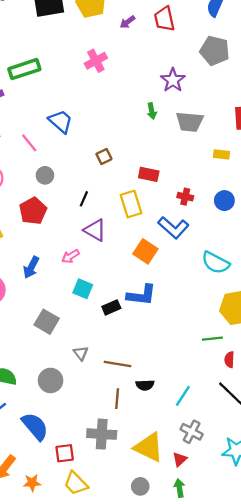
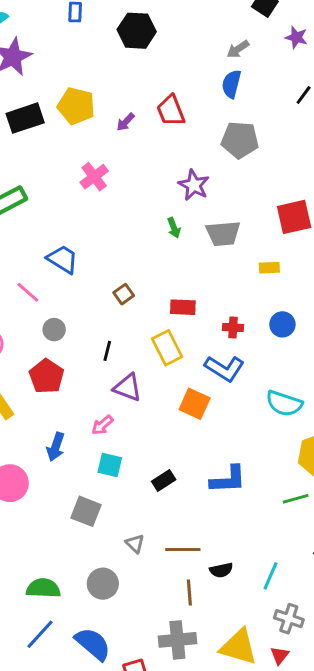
cyan square: (83, 289) -> (110, 465), moved
blue L-shape: (141, 295) -> (228, 480), moved

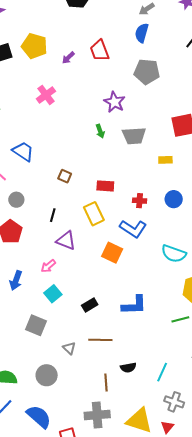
brown square: (124, 294) -> (65, 176), turned -32
cyan square: (110, 465) -> (53, 294), turned 36
brown line: (183, 550) -> (100, 340), moved

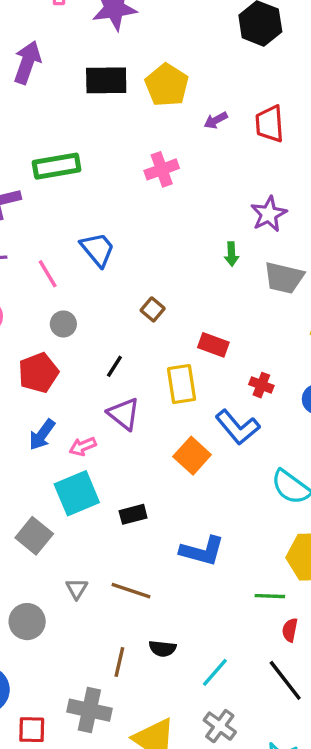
blue arrow: (16, 280) -> (42, 435), moved
cyan square: (53, 294) -> (77, 493), size x1.5
black rectangle: (90, 305) -> (133, 514), moved

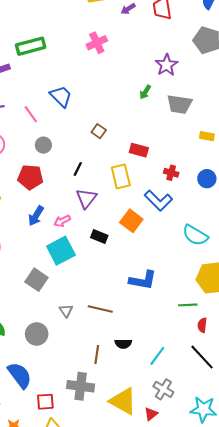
green arrow: (231, 254) -> (145, 92), turned 40
red pentagon: (38, 373) -> (30, 177), turned 30
purple triangle: (124, 414) -> (86, 198), turned 35
black rectangle: (133, 514) -> (99, 237), moved, turned 42

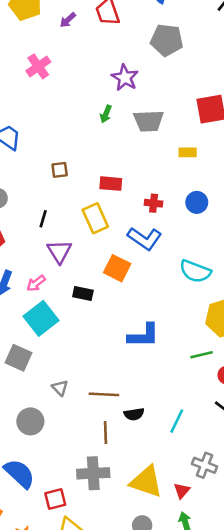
brown square: (99, 131) -> (60, 170), turned -32
brown line: (100, 309) -> (104, 394), moved
gray cross: (163, 389) -> (204, 465), moved

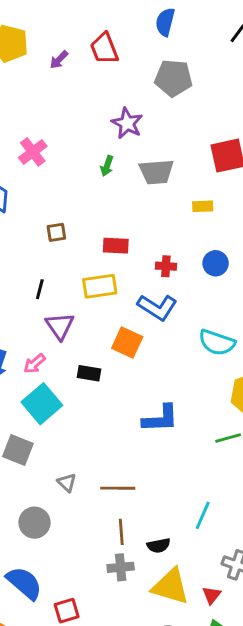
pink cross: (38, 66) -> (33, 152), moved
yellow rectangle: (95, 218) -> (100, 286), turned -72
black semicircle: (134, 414) -> (159, 545), moved
gray cross: (93, 473) -> (121, 567), moved, size x0.7

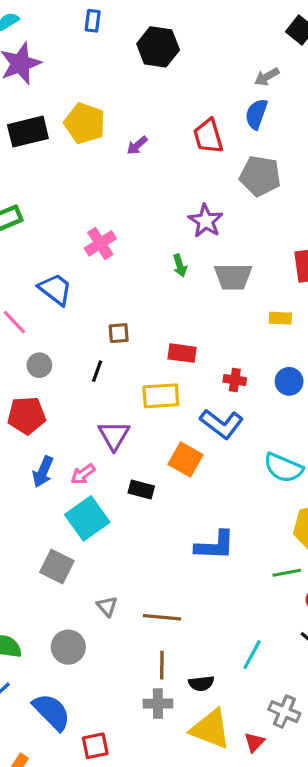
red trapezoid: (104, 49) -> (208, 136), moved
green arrow: (107, 166) -> (180, 265), turned -42
black line: (40, 289) -> (97, 371), moved

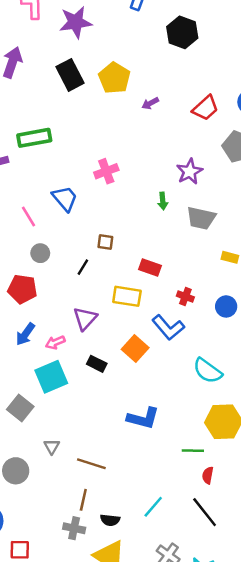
black rectangle: (28, 132) -> (70, 75), turned 64
red trapezoid: (208, 136) -> (205, 108), turned -128

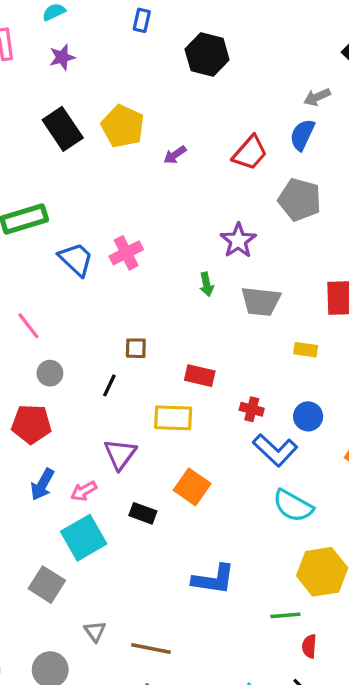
purple star: (76, 22) -> (62, 57), size x0.6
blue trapezoid: (65, 198) -> (76, 259), moved
blue L-shape: (168, 327) -> (275, 450), moved

